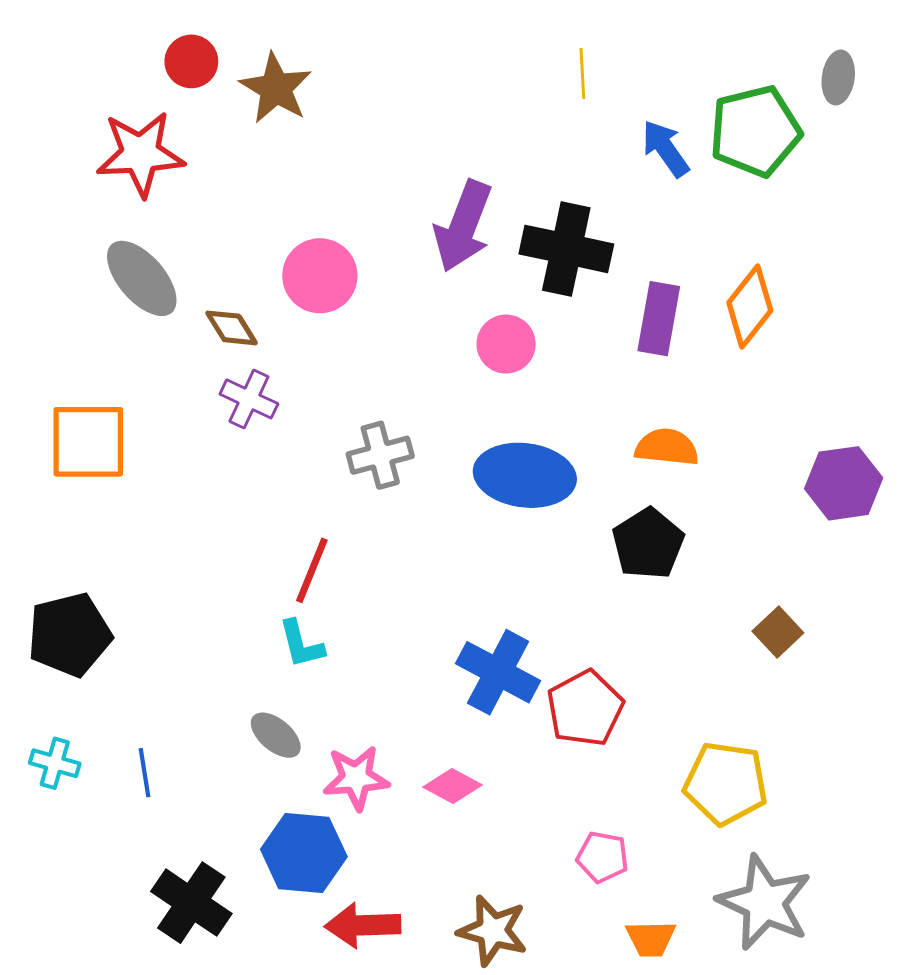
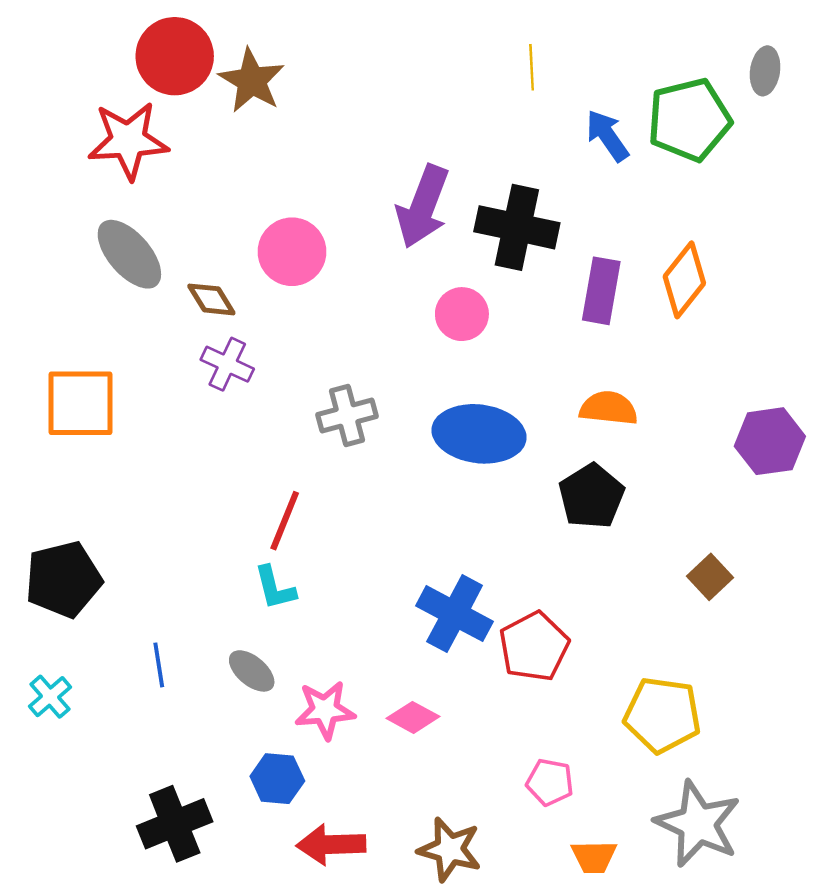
red circle: (191, 61) -> (175, 56), size x1.6
cyan cross: (55, 763) -> (50, 697), turned 33
blue line: (144, 773) -> (159, 665), moved
blue hexagon: (304, 853) -> (277, 779), size x0.7
black cross: (191, 903) -> (175, 824), turned 34

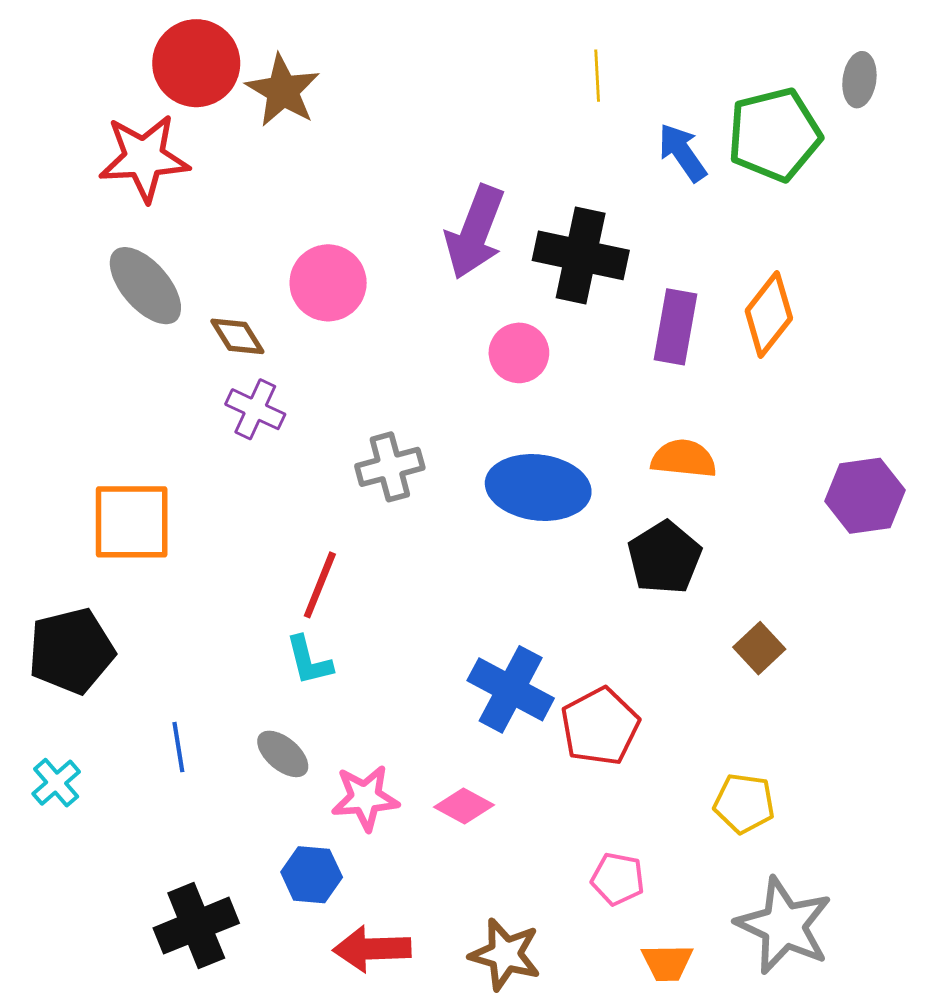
orange square: (81, 403) -> (132, 522), moved
brown square: (710, 577) -> (759, 648), moved
yellow pentagon: (662, 715) -> (744, 803), size x0.7

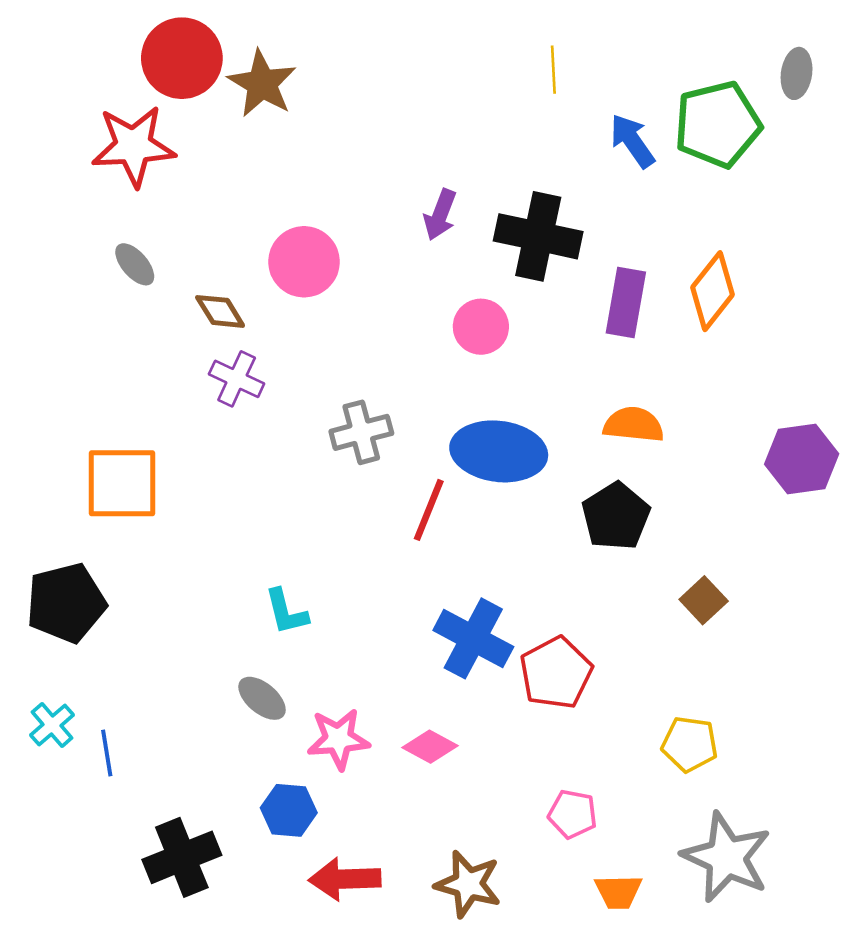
purple arrow: (475, 232) -> (440, 215), size x0.6
gray ellipse: (145, 286) -> (135, 264), size x0.6
red line: (320, 585) -> (429, 510), moved
blue line: (178, 747) -> (107, 753), moved

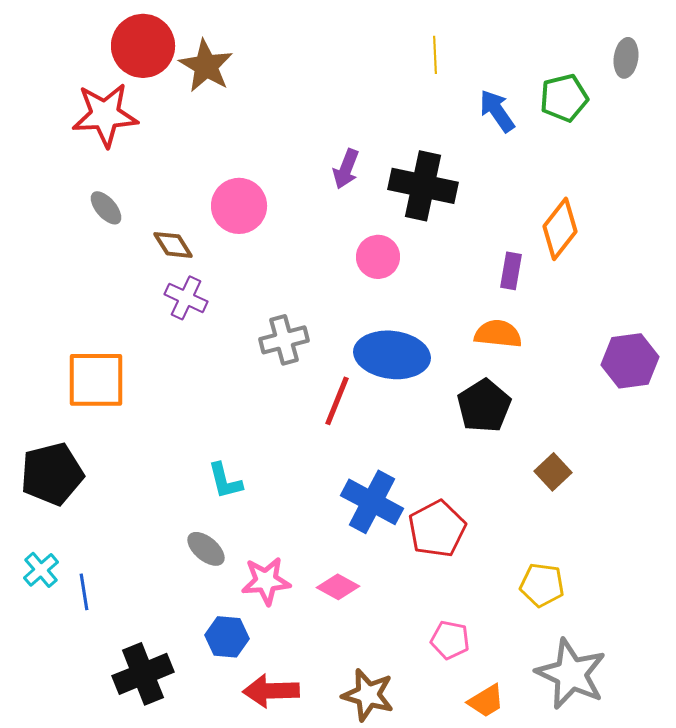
green pentagon: (718, 124) -> (564, 98), size x0.7
purple rectangle: (626, 303) -> (511, 271), moved, size x0.7
orange trapezoid: (618, 892) -> (486, 701), turned -30

